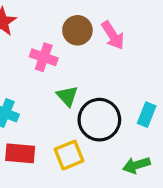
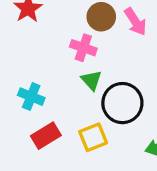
pink cross: (44, 57) -> (83, 48), moved
red rectangle: (20, 153) -> (46, 136), turned -36

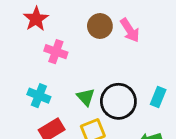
pink cross: (83, 48) -> (56, 52), moved
green triangle: (91, 80) -> (86, 97), moved

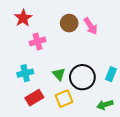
pink cross: (56, 52) -> (37, 41), turned -35
cyan cross: (39, 96) -> (25, 73), turned -35

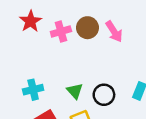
pink cross: (37, 41) -> (61, 31), moved
black circle: (82, 77) -> (104, 95), size x0.7

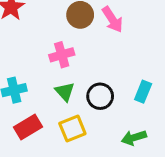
pink cross: (61, 31) -> (62, 55), moved

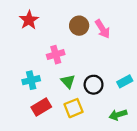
pink cross: (62, 55) -> (56, 55), moved
cyan rectangle: (143, 92) -> (125, 81), turned 40

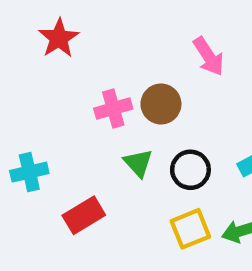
brown circle: (79, 26) -> (161, 104), moved
cyan cross: (31, 80) -> (29, 172), moved
yellow square: (74, 108) -> (190, 229), moved

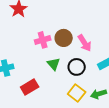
pink arrow: (209, 56) -> (85, 43), moved
yellow square: (190, 229) -> (77, 93), turned -30

